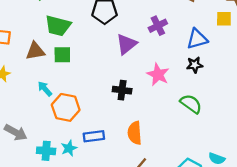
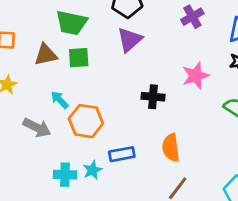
purple triangle: (126, 44) -> (130, 40), moved
pink star: (158, 74) -> (196, 76), turned 30
gray arrow: (16, 132) -> (37, 128), moved

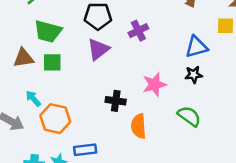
purple cross: (192, 17) -> (138, 31), moved
orange semicircle: (171, 148) -> (139, 126), moved

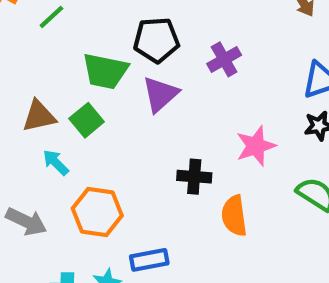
green trapezoid: (48, 31) -> (105, 71), moved
green square: (52, 62) -> (87, 120), turned -36
cyan arrow: (33, 98) -> (56, 162), moved

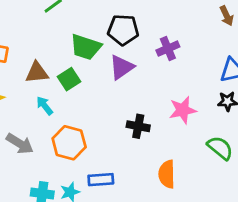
orange semicircle: (234, 216) -> (167, 174), moved

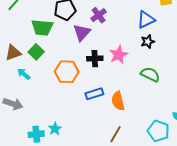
purple triangle: (122, 67) -> (82, 32), moved
black cross: (138, 126) -> (95, 59), moved
orange hexagon: (69, 143) -> (67, 72), moved
blue rectangle: (101, 180) -> (94, 94), moved

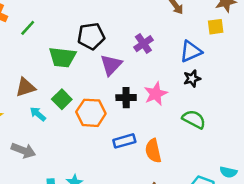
purple cross: (99, 15) -> (143, 44), moved
green square: (36, 52) -> (62, 99), moved

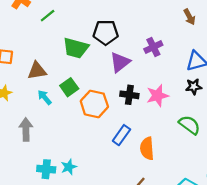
blue rectangle: (124, 141) -> (121, 135), turned -48
gray arrow: (23, 150) -> (26, 129), turned -120

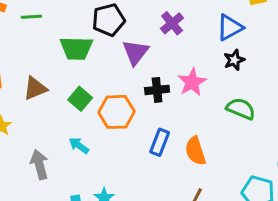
green line: (48, 16) -> (31, 17), turned 49
cyan arrow: (45, 97) -> (79, 146), moved

